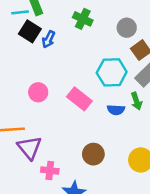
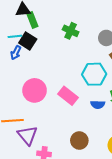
cyan line: (20, 12) -> (15, 36), moved
blue arrow: (48, 39) -> (16, 53), moved
pink circle: (38, 92) -> (35, 90), size x1.5

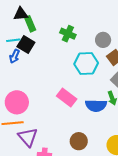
cyan hexagon: (94, 74) -> (86, 63), moved
pink circle: (35, 90) -> (17, 102), moved
blue semicircle: (98, 105) -> (96, 105), size x1.5

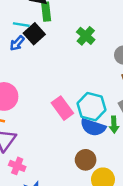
cyan hexagon: (86, 63) -> (91, 107), moved
brown circle: (79, 141) -> (86, 160), moved

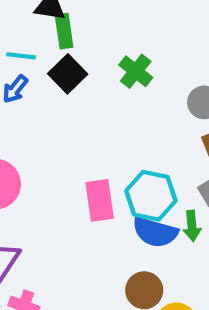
black square: (34, 34) -> (68, 74), moved
pink rectangle: (62, 108) -> (100, 200), turned 30

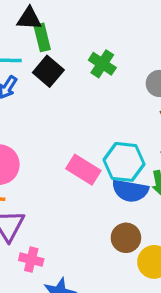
pink rectangle: (100, 200) -> (83, 170), turned -44

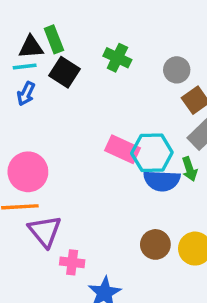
black triangle: (29, 19) -> (31, 47), moved
pink rectangle: (83, 170) -> (123, 149), moved
brown circle: (126, 238) -> (155, 244), moved

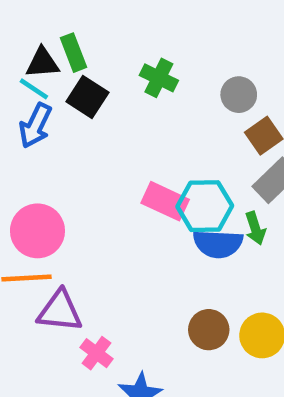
cyan line: (25, 67) -> (34, 89), turned 40
blue arrow: (26, 94) -> (35, 126), size x1.4
purple triangle: (45, 231) -> (60, 311), turned -45
pink cross: (72, 262) -> (96, 353), turned 30

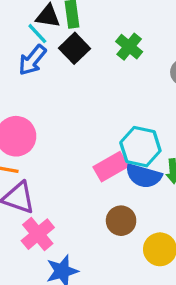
pink rectangle: (165, 201) -> (111, 167), moved, turned -68
brown circle: (209, 330) -> (121, 221), moved
pink cross: (96, 353) -> (38, 234), size x1.4

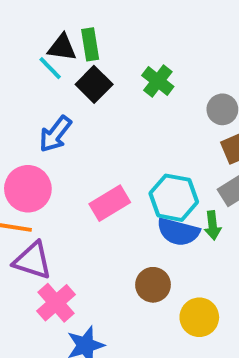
blue arrow: (32, 60) -> (55, 134), moved
pink rectangle: (111, 167) -> (110, 203), moved

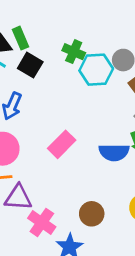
cyan hexagon: (174, 198) -> (96, 70), moved
brown circle: (153, 285) -> (92, 214), moved

